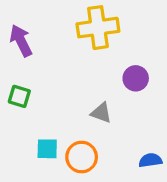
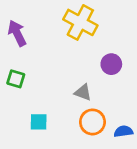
yellow cross: (98, 28) -> (80, 22), turned 36
orange circle: (82, 157) -> (92, 122), moved

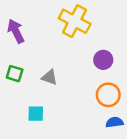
gray triangle: (83, 92) -> (50, 77), moved
orange circle: (92, 122) -> (108, 95), moved

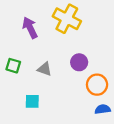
purple arrow: (16, 31) -> (30, 28), moved
purple circle: (103, 60) -> (79, 62), moved

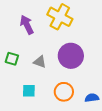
purple circle: (79, 62) -> (71, 56), size x1.6
orange circle: (97, 85) -> (64, 92), moved

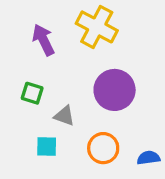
green square: (12, 59) -> (32, 93), moved
gray triangle: (40, 62) -> (64, 116), moved

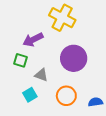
purple arrow: (43, 40) -> (33, 40), moved, turned -90
cyan square: (47, 146) -> (30, 95), turned -32

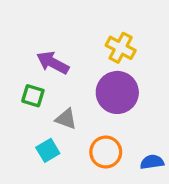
yellow cross: (62, 18) -> (121, 48), moved, size x0.7
purple arrow: (33, 40) -> (53, 63), turned 54

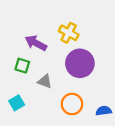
yellow cross: (121, 48) -> (69, 33), moved
cyan square: (48, 150) -> (17, 103), moved

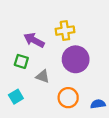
yellow cross: (69, 33) -> (65, 31), turned -36

